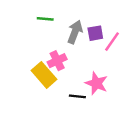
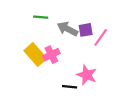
gray arrow: (75, 32) -> (67, 29), turned -84
yellow rectangle: (44, 75) -> (35, 55), moved

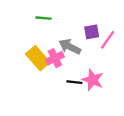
gray arrow: (67, 29) -> (70, 47), moved
black line: (70, 87) -> (74, 82), moved

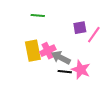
gray arrow: (70, 47) -> (61, 58), moved
yellow rectangle: (38, 58) -> (33, 51), turned 30

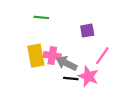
pink line: (94, 35) -> (102, 56), moved
pink cross: (48, 51) -> (52, 56), turned 35

